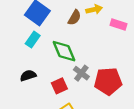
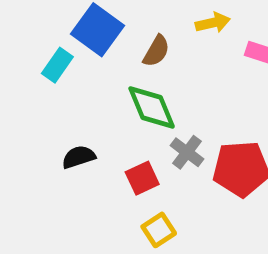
brown semicircle: (74, 18) -> (156, 51), moved
cyan rectangle: (33, 40) -> (57, 65), moved

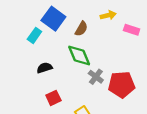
black semicircle: (79, 157) -> (44, 68), moved
red square: (142, 178) -> (53, 98), moved

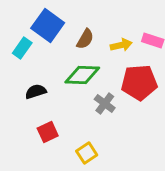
yellow arrow: (108, 15) -> (121, 45), moved
green diamond: (79, 56) -> (82, 75), turned -65
red pentagon: (122, 85) -> (139, 83), moved

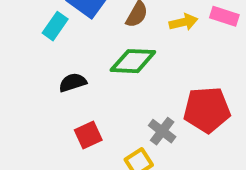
red pentagon: (139, 83) -> (207, 110), moved
gray cross: (105, 103) -> (162, 131), moved

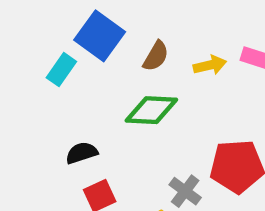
black semicircle: (73, 82) -> (82, 153), moved

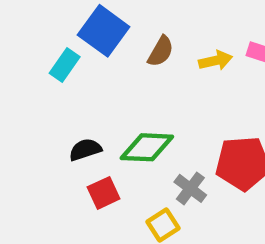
green diamond: (151, 110) -> (147, 147), moved

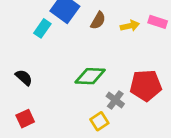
black semicircle: (85, 150) -> (24, 77), moved, turned 60
red square: (104, 193) -> (25, 119), moved

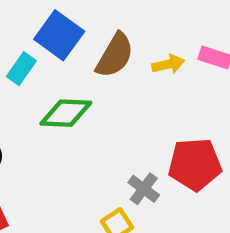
brown semicircle: (98, 21) -> (115, 55), size x1.5
green diamond: (90, 76) -> (66, 113), moved

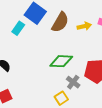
green diamond: (66, 113) -> (61, 61), moved

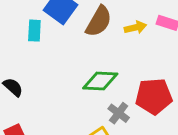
cyan rectangle: (18, 28) -> (34, 31), turned -32

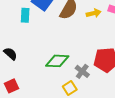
green diamond: (100, 81) -> (57, 61), moved

